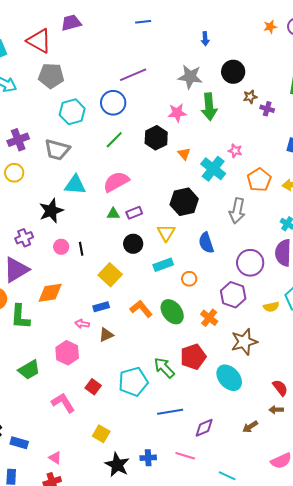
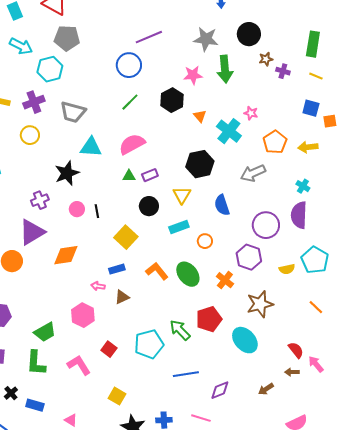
cyan hexagon: (72, 112) -> (50, 69), moved
gray arrow: (237, 211) -> (253, 173), turned 55
green L-shape: (20, 317) -> (36, 363), moved

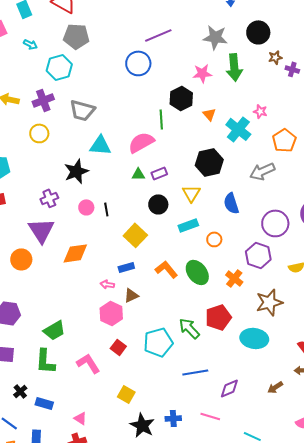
cyan arrow: (21, 46) -> (30, 44), size x0.6
green line: (130, 102) -> (161, 119), moved, turned -48
purple triangle: (32, 232) -> (41, 230), turned -32
pink hexagon: (83, 315) -> (111, 313), moved
cyan ellipse: (245, 340) -> (254, 338), turned -40

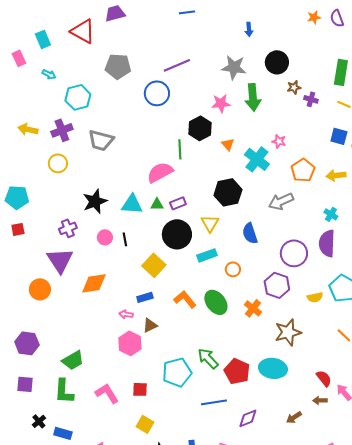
gray pentagon: (76, 36) -> (118, 66), moved
cyan triangle: (100, 145) -> (132, 204), moved
black circle: (158, 204) -> (177, 234), size x1.5
red pentagon: (218, 317) -> (237, 371), moved, turned -30
red square: (118, 347) -> (140, 389), moved, turned -35

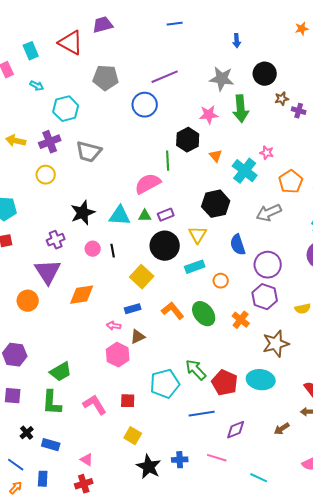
purple circle: (294, 253) -> (268, 265), moved

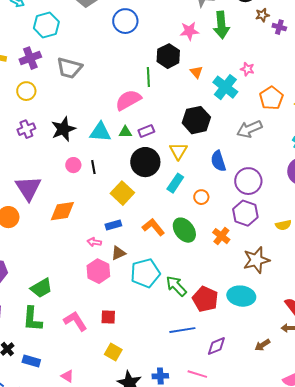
purple cross: (56, 240) -> (26, 129), moved
cyan rectangle: (195, 267) -> (175, 183), turned -36
cyan pentagon: (165, 384) -> (145, 273), moved

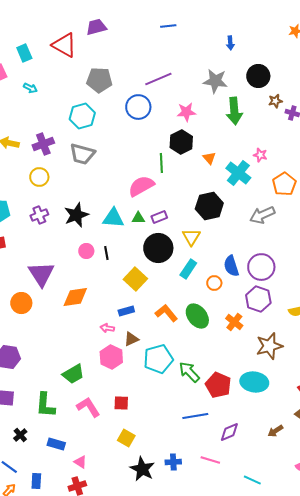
cyan hexagon: (46, 25) -> (82, 116), moved
pink star: (189, 31) -> (186, 112), moved
blue semicircle: (218, 161) -> (231, 266), moved
green trapezoid: (41, 288) -> (73, 374), moved
blue rectangle: (31, 361) -> (56, 444), moved

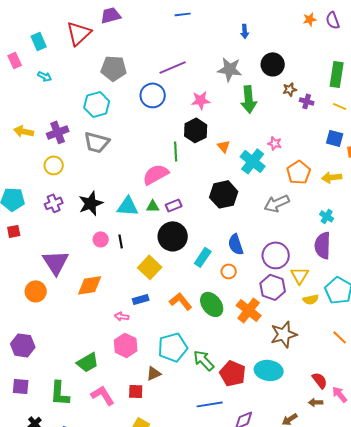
red triangle: (64, 45) -> (79, 33), turned 48
yellow triangle: (191, 237) -> (300, 275), moved
blue semicircle: (231, 266) -> (236, 244), moved
orange cross: (234, 322) -> (249, 310), size x1.4
brown triangle: (131, 339) -> (154, 373), moved

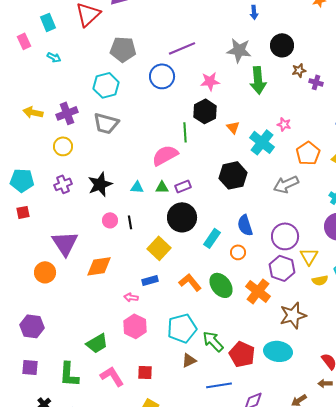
cyan triangle: (128, 206) -> (137, 187), size x0.6
brown triangle: (154, 373) -> (189, 360), moved

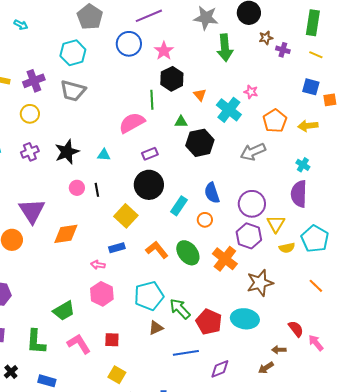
gray pentagon: (123, 49) -> (90, 17), turned 30
pink star: (210, 81) -> (164, 51), moved, turned -30
green triangle: (162, 187) -> (181, 122), moved
brown arrow: (325, 383) -> (279, 350), moved

